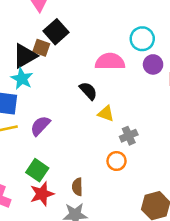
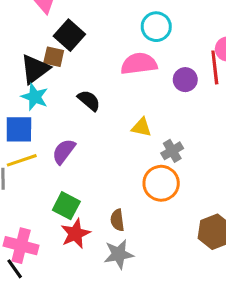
cyan circle: (142, 39) -> (156, 27), moved
purple circle: (153, 64) -> (185, 80), moved
black semicircle: (88, 91) -> (89, 100), moved
orange circle: (117, 161) -> (161, 183), size x1.5

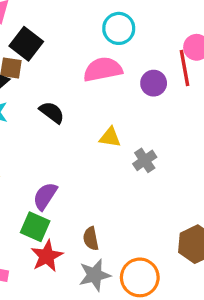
purple semicircle: (64, 151) -> (45, 196), moved
orange circle: (161, 183) -> (140, 277), moved

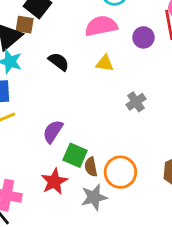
yellow triangle: (110, 137) -> (105, 63), moved
green square: (35, 227) -> (75, 155), moved
orange circle: (140, 277) -> (120, 172), moved

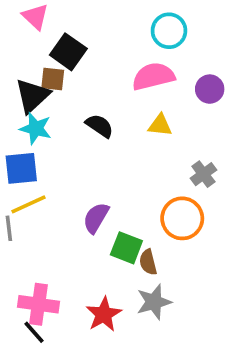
orange circle: (120, 172) -> (182, 218), moved
red star: (54, 181) -> (104, 314), moved

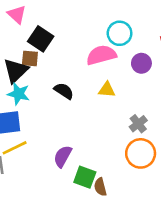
cyan circle: (169, 31) -> (120, 33), moved
orange circle: (182, 218) -> (141, 153), moved

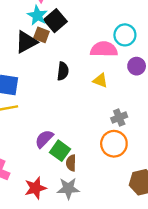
black semicircle: (64, 91) -> (63, 71), turned 48
cyan star: (19, 94) -> (37, 15), moved
purple semicircle: (63, 156) -> (44, 139), moved

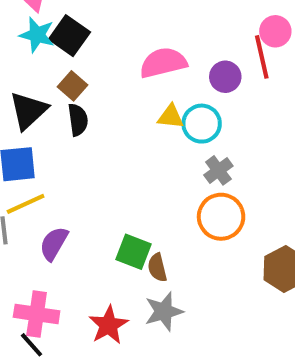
brown square: (41, 35) -> (72, 86), moved, turned 35
cyan circle: (125, 35) -> (202, 124), moved
black triangle: (26, 42) -> (28, 111), moved
black semicircle: (63, 71) -> (78, 120), moved
purple semicircle: (44, 139) -> (54, 244), moved

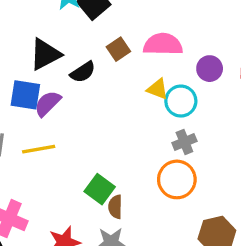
brown square: (72, 86) -> (118, 49), moved
black semicircle: (78, 120) -> (83, 72), turned 50
yellow line: (26, 204) -> (39, 149), moved
purple semicircle: (54, 244) -> (48, 103), moved

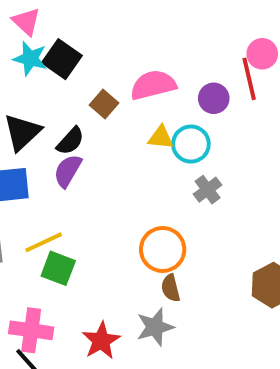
purple semicircle: (48, 103) -> (68, 171), moved
orange circle: (177, 179) -> (163, 249), moved
green square: (100, 189) -> (58, 268), moved
brown semicircle: (115, 207) -> (171, 288), moved

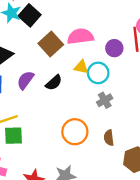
brown square: (104, 104) -> (51, 44), size x1.5
black semicircle: (70, 141) -> (54, 83), moved
green square: (58, 268) -> (13, 136), turned -30
brown semicircle: (171, 288) -> (109, 138), moved

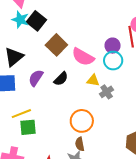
pink semicircle: (80, 36) -> (83, 57), moved, turned -140
yellow triangle: (81, 67) -> (93, 80), moved
cyan circle: (98, 73) -> (113, 61), moved
brown semicircle: (109, 138) -> (80, 144), moved

